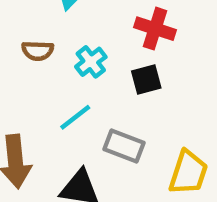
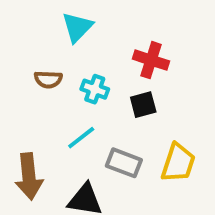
cyan cross: (91, 62) -> (95, 89), turned -32
yellow trapezoid: (188, 173) -> (178, 163), moved

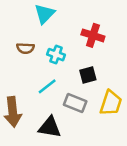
black square: (143, 105) -> (88, 75), moved

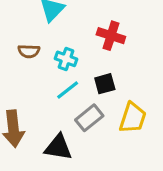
cyan line: (47, 86) -> (68, 90), moved
gray rectangle: (75, 103) -> (89, 118), turned -60

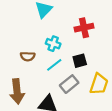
red cross: (111, 36) -> (84, 28), turned -30
brown semicircle: (29, 51) -> (28, 56), moved

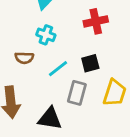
cyan cross: (53, 44) -> (46, 35), moved
gray rectangle: (69, 84) -> (77, 93), turned -36

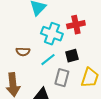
cyan cross: (46, 35) -> (52, 34), moved, size x1.5

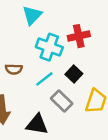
black square: (72, 56) -> (74, 74), turned -32
gray rectangle: (62, 78) -> (62, 101), turned -60

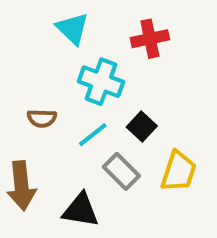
cyan triangle: (32, 15) -> (72, 29), turned -30
red cross: (79, 36) -> (150, 39), moved

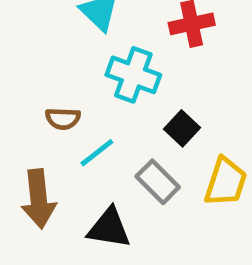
cyan line: (93, 135) -> (97, 153), moved

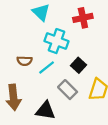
cyan line: (97, 153) -> (47, 67), moved

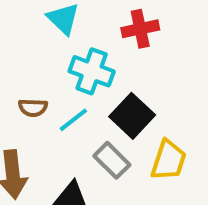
black square: (79, 65) -> (132, 116), size x1.5

